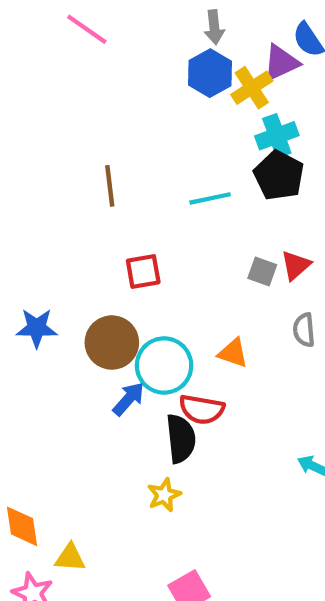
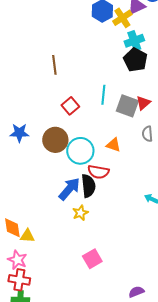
cyan line: (210, 198) -> (103, 95), moved, turned -72
red square: (143, 272) -> (70, 106), turned -30
gray square: (262, 272) -> (127, 106), size x1.6
blue arrow: (129, 399) -> (69, 189), moved, size x1.4
yellow triangle: (70, 558) -> (27, 236), moved

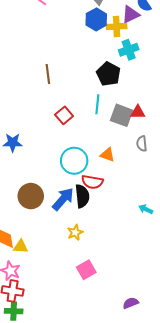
yellow cross: (122, 18) -> (117, 27), turned 30
black pentagon: (135, 60) -> (108, 74), moved
red triangle: (143, 103) -> (138, 112), turned 42
brown circle: (55, 140) -> (31, 196), moved
yellow star: (80, 213) -> (75, 232), moved

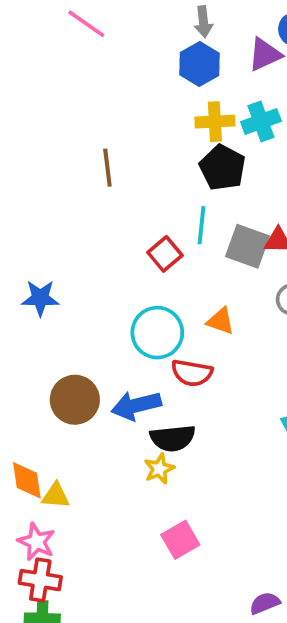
yellow cross: (117, 27) -> (215, 122), moved
red square: (64, 115) -> (165, 254), moved
black semicircle: (82, 196) -> (173, 438), moved, turned 90
blue arrow: (63, 199) -> (136, 405), turned -145

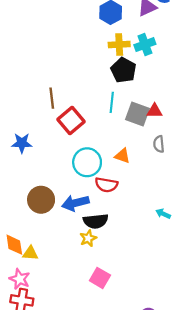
brown line: (107, 168) -> (52, 98), moved
red square: (165, 254) -> (71, 121), moved, size x1.4
pink square: (180, 540) -> (100, 278), turned -30

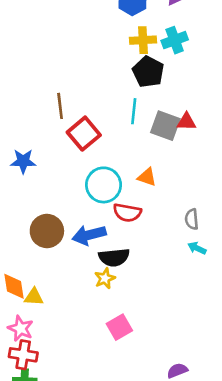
gray semicircle: (159, 144) -> (192, 219), moved
pink square: (100, 278) -> (119, 327), turned 30

